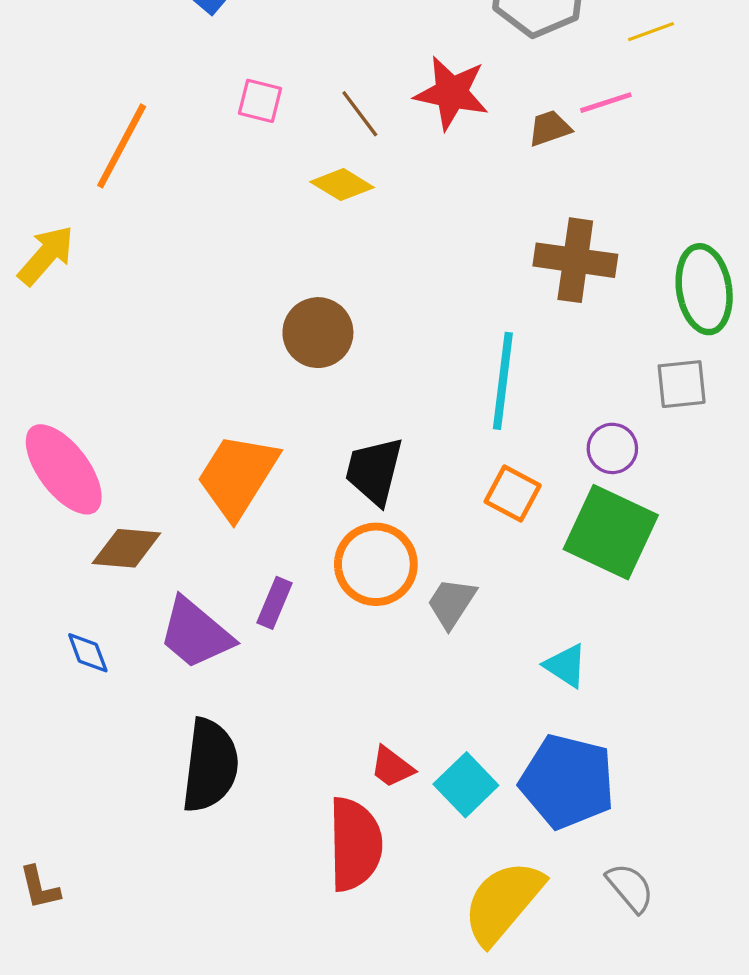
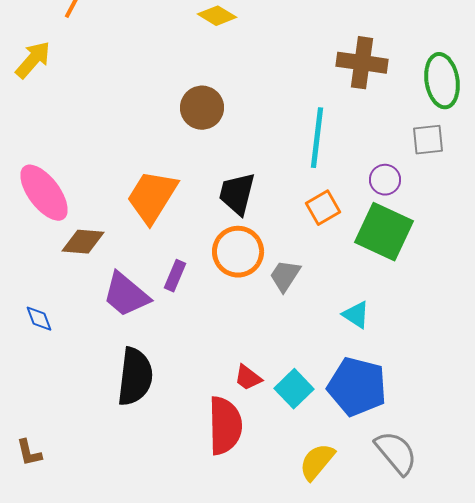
orange square: (513, 494) -> (323, 208), turned 32
blue diamond: (88, 653) -> (39, 319), moved
gray semicircle: (630, 888) -> (396, 453), size x1.4
yellow semicircle: (503, 902) -> (317, 462), size x0.7

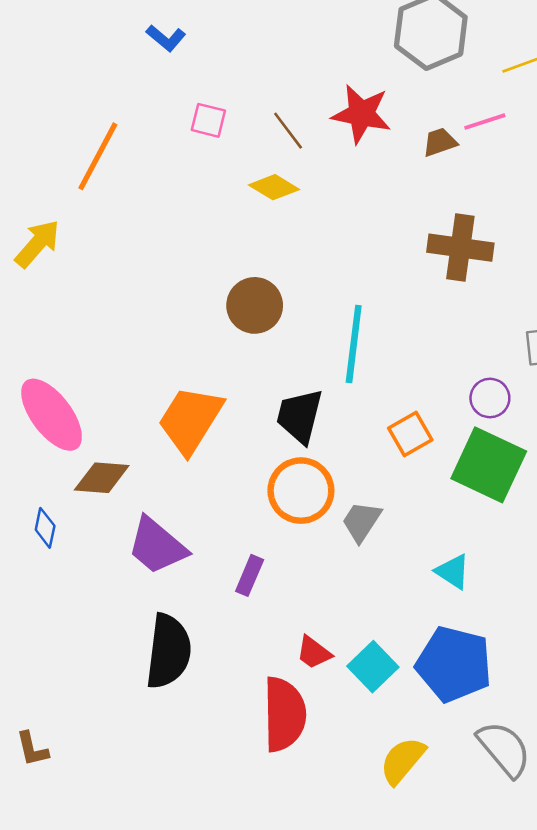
cyan line: (317, 138) -> (354, 344), moved
purple rectangle: (175, 276) -> (250, 575), moved
blue diamond: (39, 319) -> (45, 528), moved, turned 32

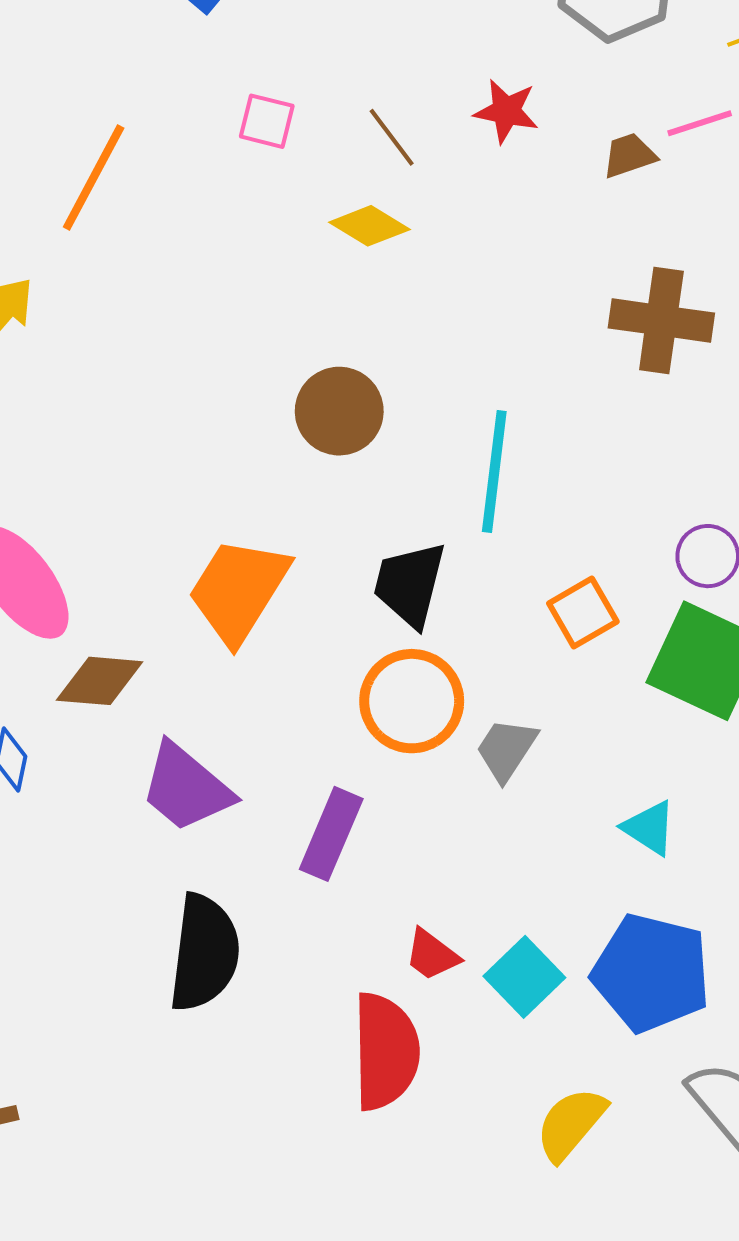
red star: (361, 114) -> (506, 111), size x0.7
purple rectangle: (250, 575) -> (331, 834), size x1.4

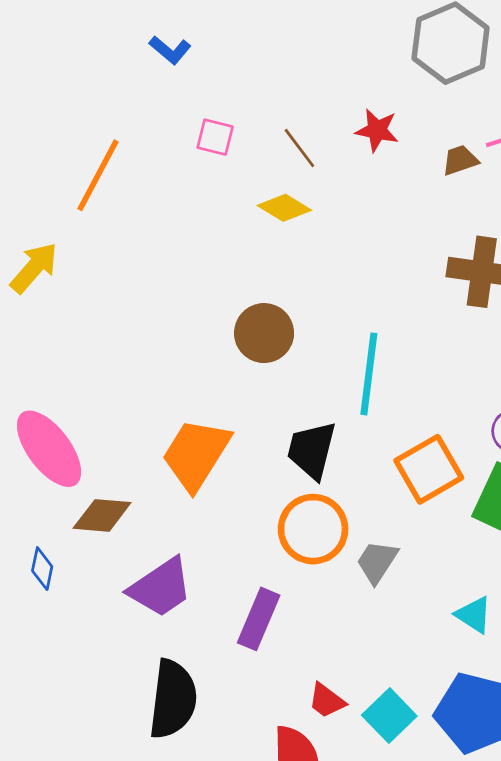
orange square: (583, 612) -> (429, 469), size x1.4
purple trapezoid: (186, 788) -> (161, 588), turned -74

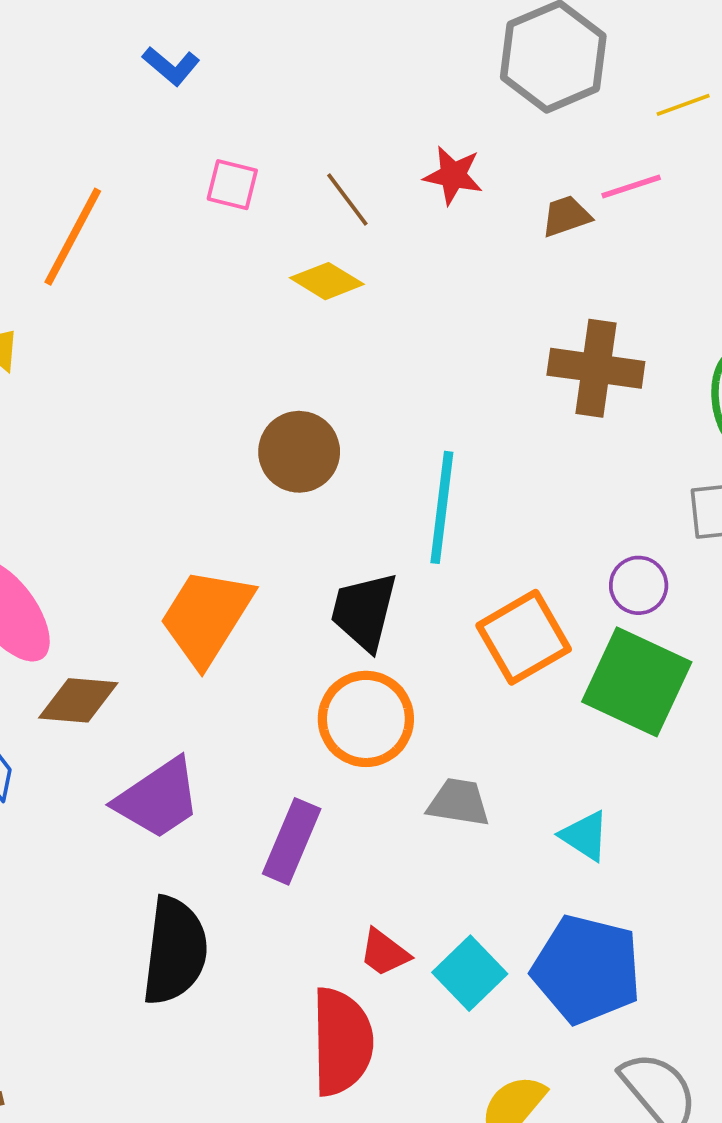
gray trapezoid: (377, 562) -> (459, 802), moved, turned 66

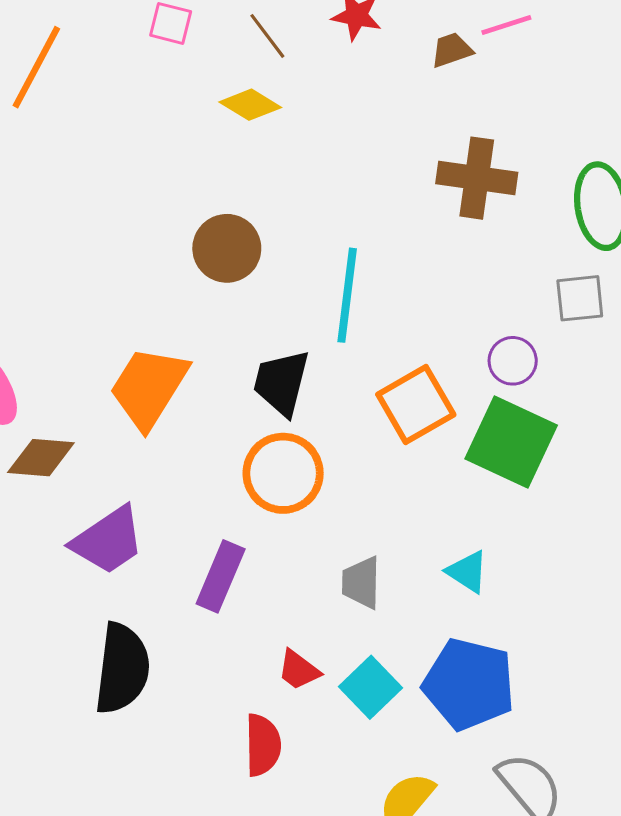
gray trapezoid: (459, 802) -> (361, 583), moved, turned -98
red semicircle: (342, 1042) -> (263, 745), size x0.7

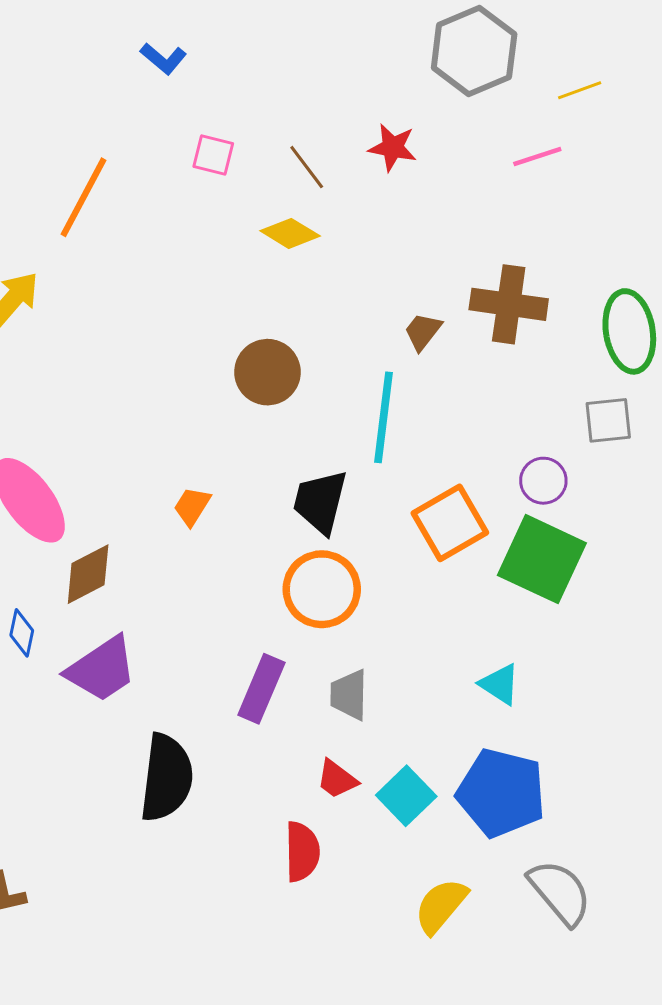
brown trapezoid: (452, 50) -> (423, 331), moved, turned -33
orange trapezoid: (149, 387) -> (192, 506), size x0.5
brown diamond: (41, 458) -> (88, 574), turned -32
purple trapezoid: (108, 540) -> (102, 669), moved
gray trapezoid: (361, 583) -> (349, 695), moved

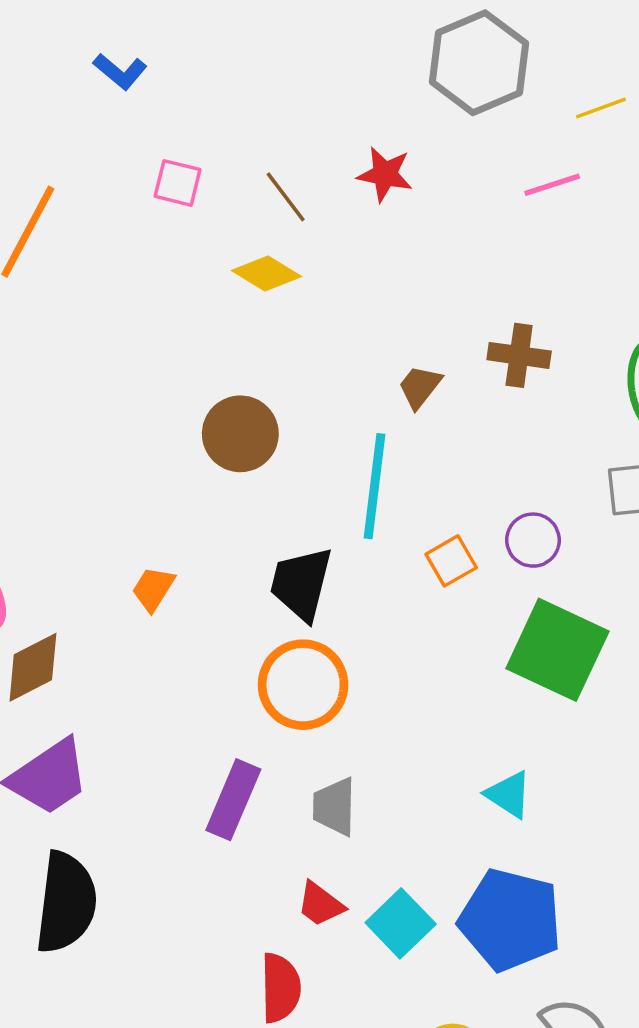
brown cross: (509, 304) -> (519, 355), size x0.7
purple circle: (543, 481) -> (533, 540), moved
orange square: (450, 523) -> (451, 561), moved, size x0.6
black semicircle: (166, 778) -> (66, 902), moved

